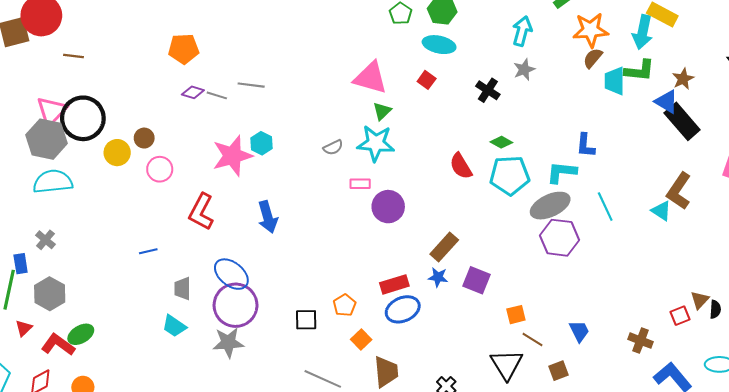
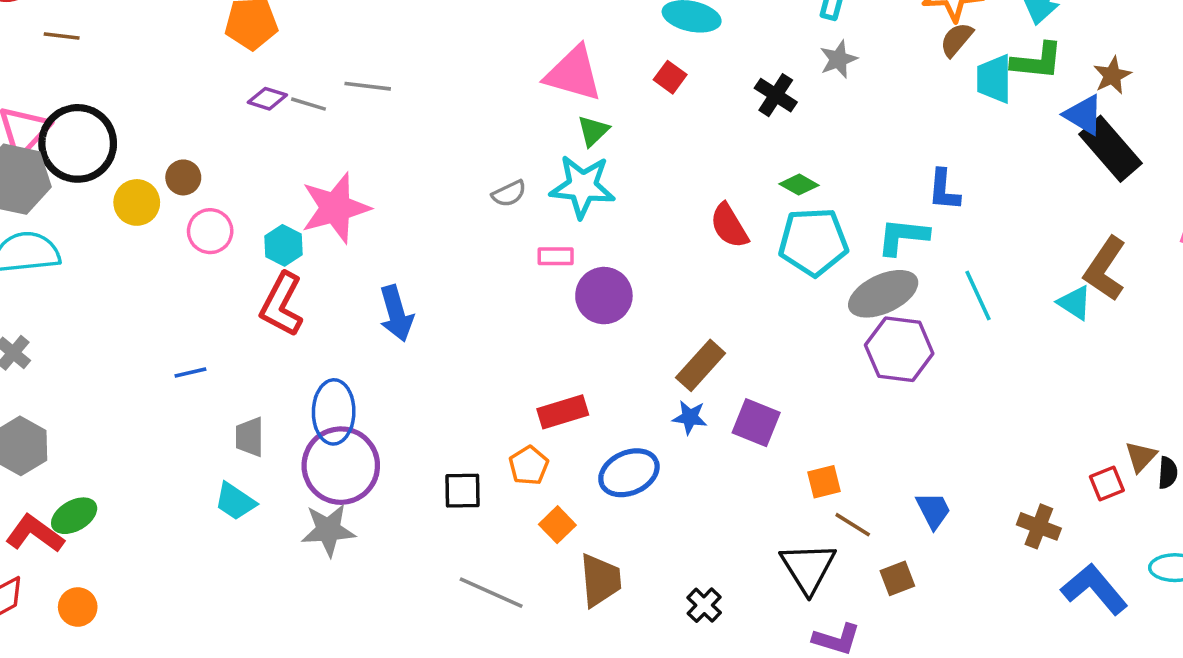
cyan hexagon: (261, 143) -> (284, 245), moved
blue ellipse: (231, 274) -> (334, 412), turned 52
red rectangle: (394, 284) -> (563, 412), moved

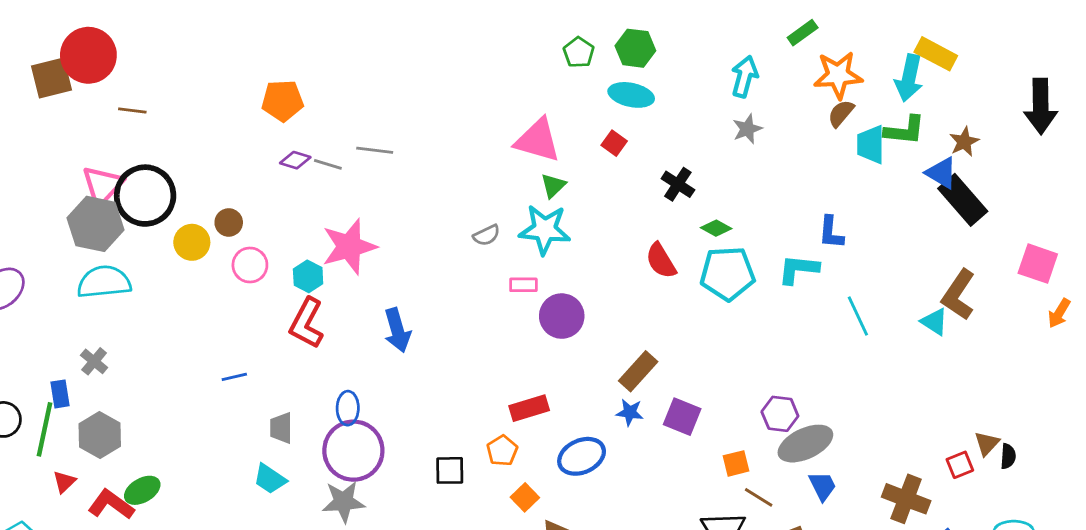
black cross: (776, 95) -> (678, 184), moved
gray ellipse: (883, 294) -> (805, 444), moved
purple hexagon: (899, 349) -> (780, 414), moved, size x0.7
blue ellipse: (334, 412) -> (348, 408), size x0.7
brown cross: (1039, 526) -> (906, 499), size x1.4

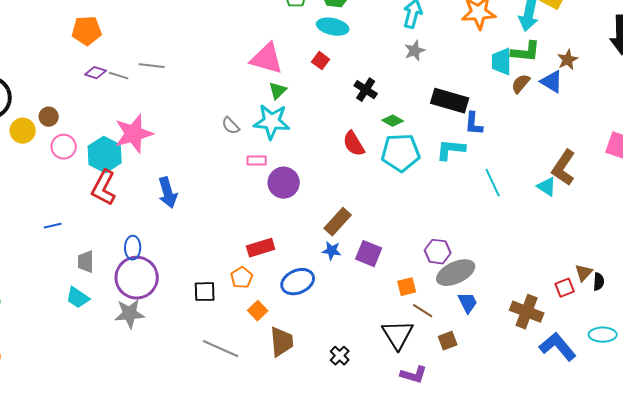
brown semicircle: (841, 113) -> (521, 84), moved
black rectangle: (963, 200) -> (450, 101), moved, turned -33
gray semicircle: (487, 235) -> (231, 126), turned 72
cyan hexagon: (308, 276) -> (105, 155), size x1.6

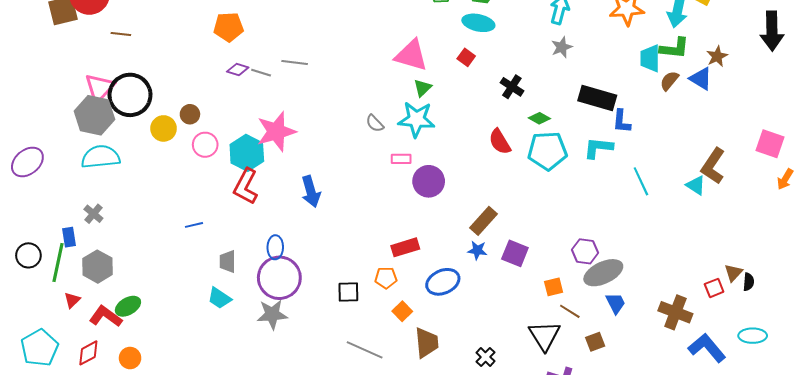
orange pentagon: (242, 278) -> (386, 278), turned 30

